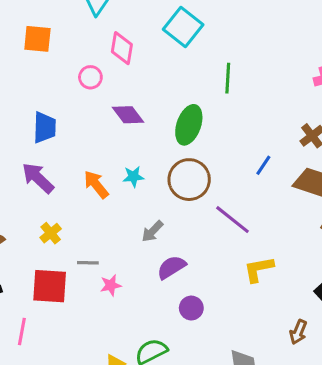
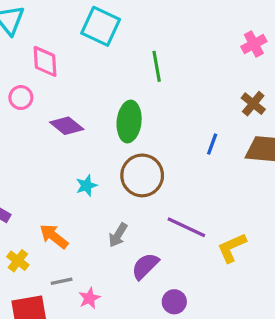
orange arrow: (96, 184) -> (54, 236), moved
purple line: (233, 220) -> (186, 227), moved

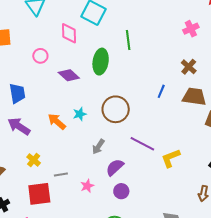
pink diamond: (45, 61) -> (69, 33), moved
green ellipse: (129, 121) -> (101, 62), moved
orange arrow: (54, 236) -> (57, 122), moved
pink star: (89, 298) -> (87, 186), moved
purple circle: (174, 302) -> (121, 191), moved

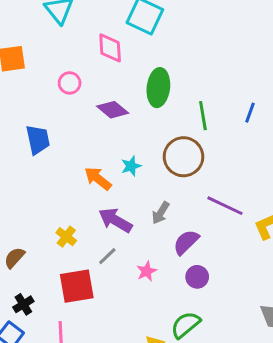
green line: (128, 40) -> (203, 116), moved
blue line: (161, 91) -> (250, 113), moved
purple arrow: (19, 126) -> (115, 220), moved
gray line: (61, 174) -> (107, 256), turned -32

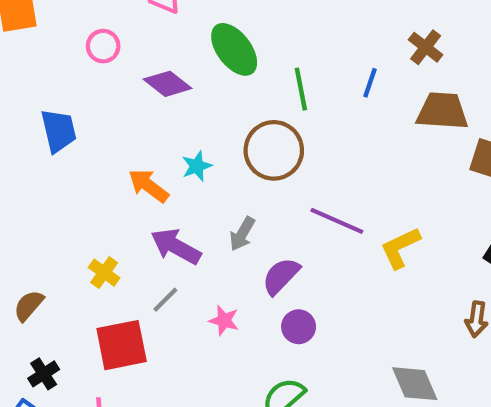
green ellipse: (158, 88) -> (234, 49), turned -42
pink star: (147, 271) -> (224, 320), turned -30

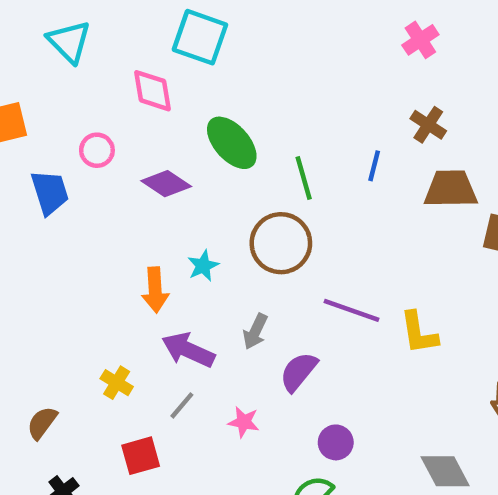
blue trapezoid: (59, 131) -> (50, 192), moved
orange arrow: (148, 186) -> (155, 290), turned -126
yellow L-shape: (400, 248) -> (419, 333), turned -69
purple circle: (299, 327) -> (336, 442), moved
red square: (122, 345) -> (141, 456), size x0.7

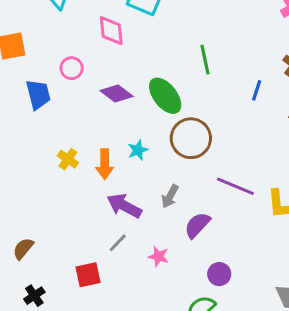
green ellipse: (232, 143) -> (165, 96), moved
green line: (304, 178) -> (205, 60), moved
yellow cross: (117, 383) -> (68, 159), moved

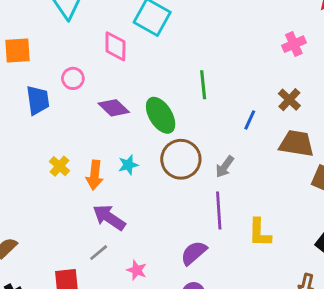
purple line: (235, 186) -> (219, 211), turned 57
gray arrow: (170, 196) -> (225, 167), moved
purple semicircle: (197, 225) -> (194, 253), moved

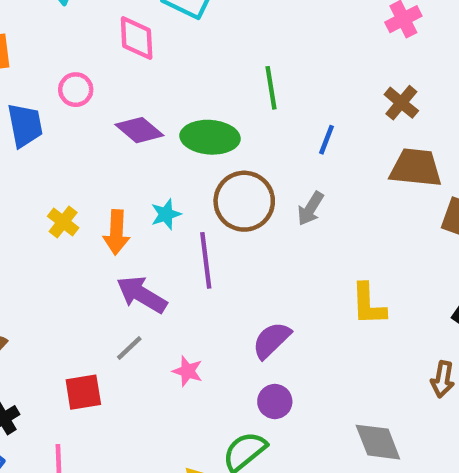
green ellipse: (161, 115) -> (210, 137), turned -51
blue line: (250, 120) -> (326, 140), moved
purple line: (219, 211) -> (206, 260), moved

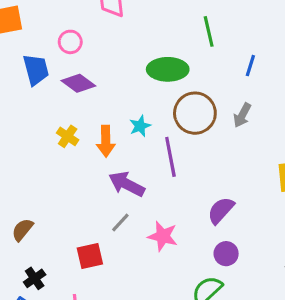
purple diamond: (139, 130) -> (78, 83), moved
pink star: (188, 371) -> (163, 236), size x1.4

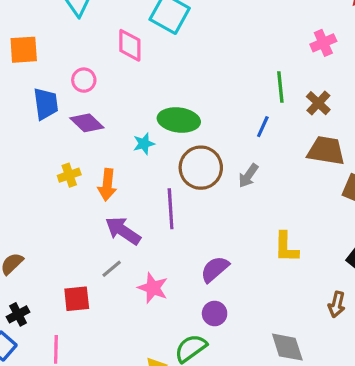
green line: (209, 31) -> (280, 87), moved
cyan star: (140, 126) -> (144, 144), moved
yellow cross: (68, 136) -> (69, 175), turned 30

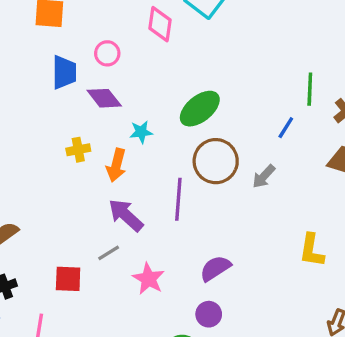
green ellipse: (179, 120) -> (200, 109), turned -54
cyan star: (144, 144) -> (141, 132), moved
yellow L-shape: (286, 247) -> (312, 250), moved

